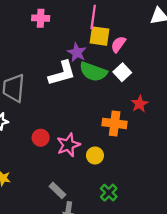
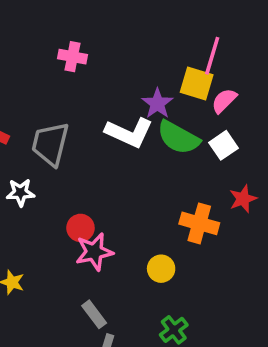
pink line: (93, 17) -> (212, 56), moved
pink cross: (41, 18) -> (73, 57), moved
white L-shape: (62, 73) -> (129, 133), turned 32
pink star: (68, 145) -> (94, 252), moved

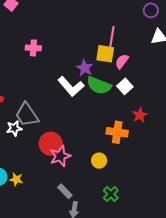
white L-shape: (129, 133) -> (71, 86), turned 32
gray trapezoid: (50, 144) -> (27, 115), moved, turned -40
red circle: (80, 228) -> (51, 144), size x1.5

